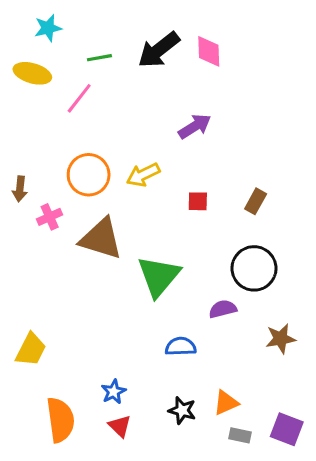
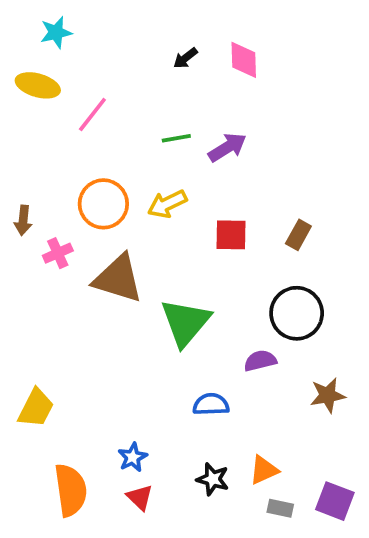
black arrow: (159, 50) -> (185, 58), size x0.5
green line: (99, 58) -> (176, 138), moved
red square: (198, 201) -> (231, 235), size x1.4

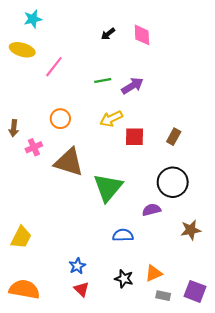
orange circle: (103, 204) -> (60, 119), size x0.7
yellow arrow: (167, 204) -> (111, 119), moved
orange semicircle: (71, 490) -> (24, 289), moved, turned -72

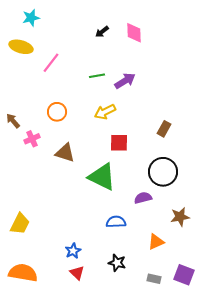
brown arrow: (14, 128) -> (13, 121), turned 133
red square: (135, 137) -> (119, 143), moved
brown triangle: (69, 162) -> (65, 153), size x0.7
green triangle: (108, 188) -> (102, 177), turned -44
orange triangle: (154, 273) -> (156, 242), moved

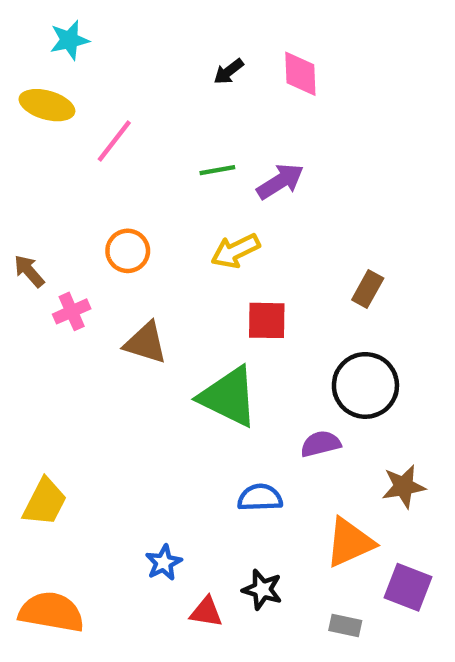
orange triangle: (156, 242) -> (350, 542), size x1.4
red triangle: (77, 273) -> (206, 612), moved, turned -35
purple square: (184, 275) -> (408, 587), moved

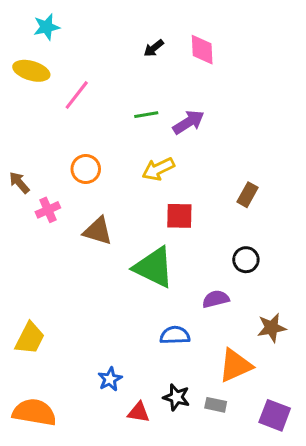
black circle: (365, 385) -> (246, 260), size x0.6
purple square: (408, 587) -> (275, 415), moved
gray rectangle: (345, 625) -> (216, 405), moved

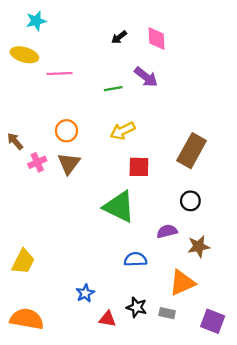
pink line: (77, 95) -> (59, 73), turned 50
purple arrow: (189, 122) -> (146, 77), moved, turned 70
brown rectangle: (247, 195) -> (192, 151), size x1.8
brown triangle: (98, 231) -> (69, 163), moved, turned 50
brown star: (272, 328) -> (199, 246), moved

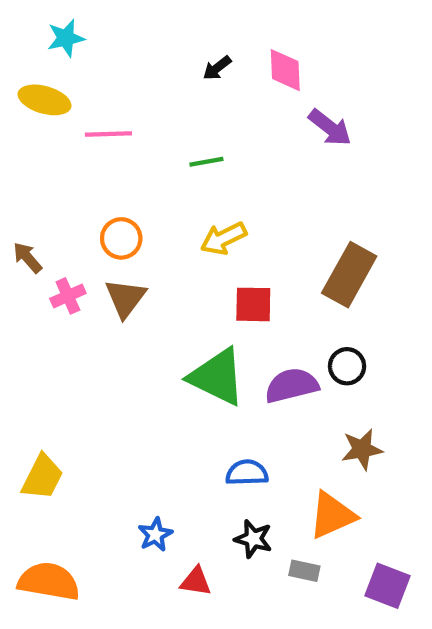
purple arrow: (146, 77) -> (330, 128), moved
purple semicircle: (167, 231) -> (292, 385), moved, size x1.4
black star: (137, 307) -> (253, 539), moved

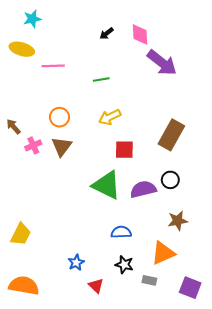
purple arrow: (330, 128) -> (162, 63), size x1.4
red triangle: (196, 581) -> (96, 286), turned 35

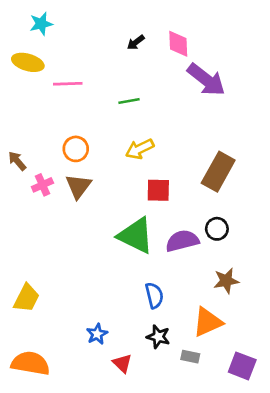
blue semicircle: (121, 232) -> (154, 295), turned 78

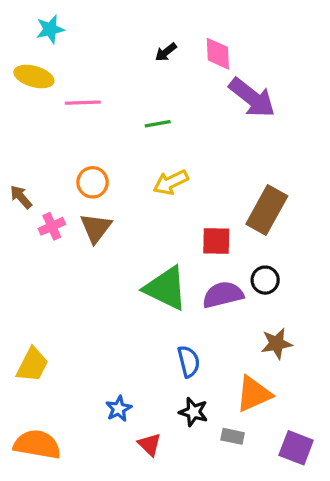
red square: (158, 190) -> (216, 241), moved

